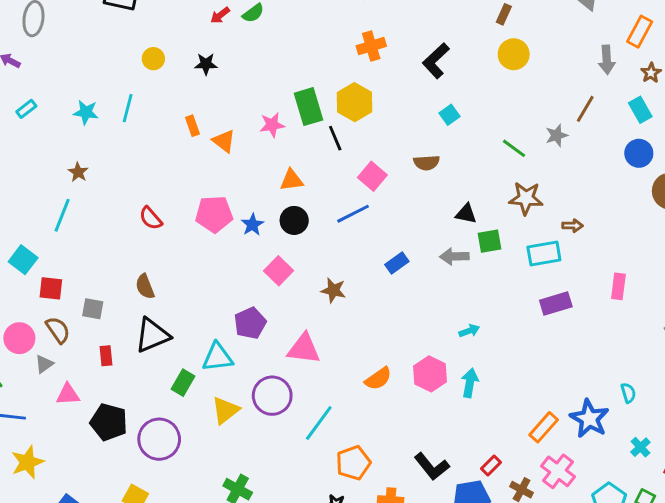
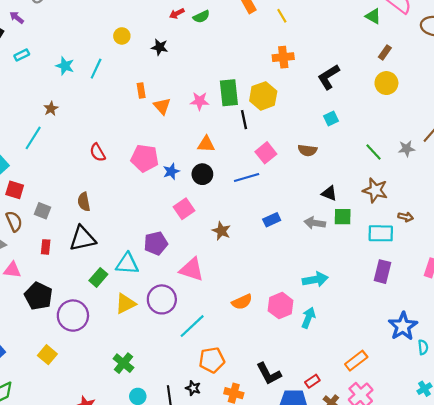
purple rectangle: (556, 303) -> (383, 272), turned -70
cyan arrow: (469, 331) -> (315, 279), size x1.6
blue star: (589, 419) -> (403, 326), moved

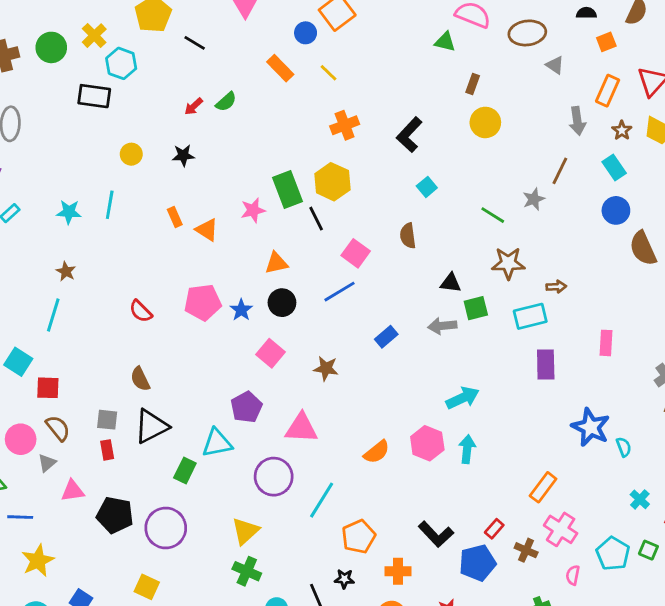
brown semicircle: (307, 150) -> (408, 236), turned 90
gray square: (43, 211) -> (107, 420), moved
yellow triangle: (125, 304) -> (245, 531), moved

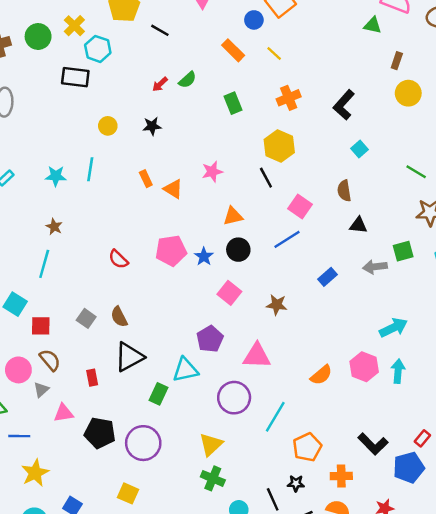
green rectangle: (288, 190) -> (233, 103), moved, size x0.7
black triangle: (451, 283) -> (358, 225), moved
gray square: (107, 420) -> (86, 318), moved, turned 30

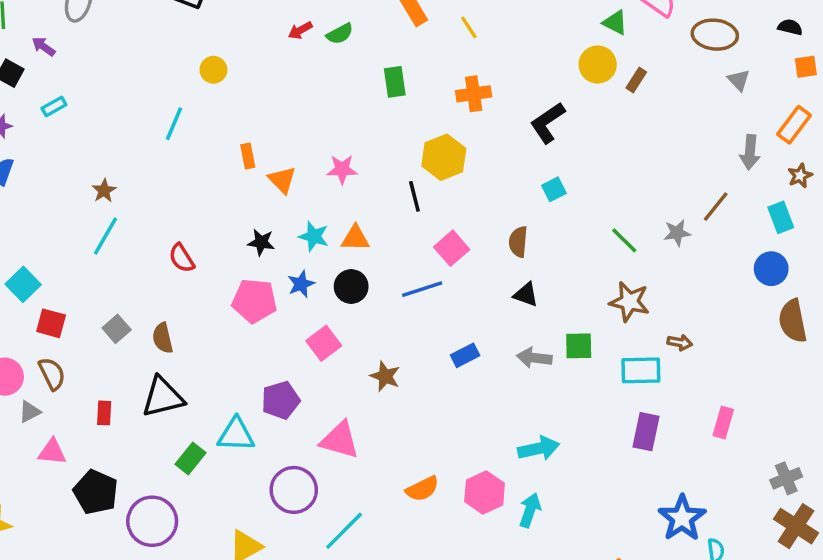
yellow circle: (408, 93) -> (598, 65), moved
black star: (152, 126) -> (261, 242), moved
cyan star: (56, 176) -> (314, 236), moved
pink pentagon: (171, 251) -> (254, 301), moved
cyan line: (44, 264) -> (105, 236), moved

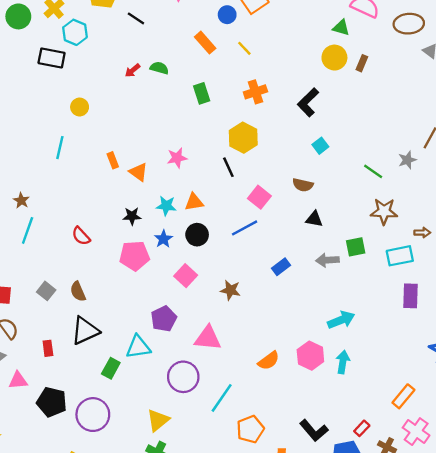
green semicircle: (340, 34) -> (159, 68), turned -126
brown semicircle: (518, 242) -> (303, 185), turned -72

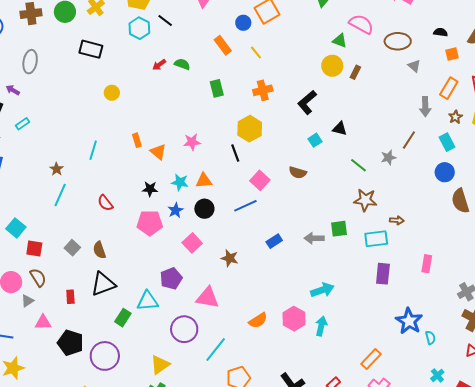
cyan hexagon: (75, 32) -> (139, 28), moved
cyan line: (60, 148) -> (93, 150), moved
black triangle: (314, 219) -> (340, 129), moved

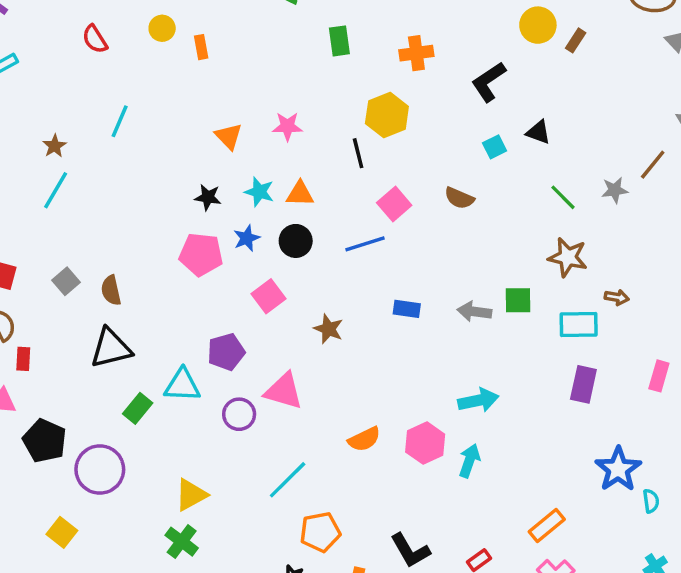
orange rectangle: (137, 140) -> (201, 47), moved
red semicircle: (105, 203) -> (95, 39), moved
blue rectangle: (274, 241) -> (407, 309), turned 35
red rectangle: (70, 297) -> (23, 359), moved
purple circle: (184, 329) -> (239, 414), moved, size x0.7

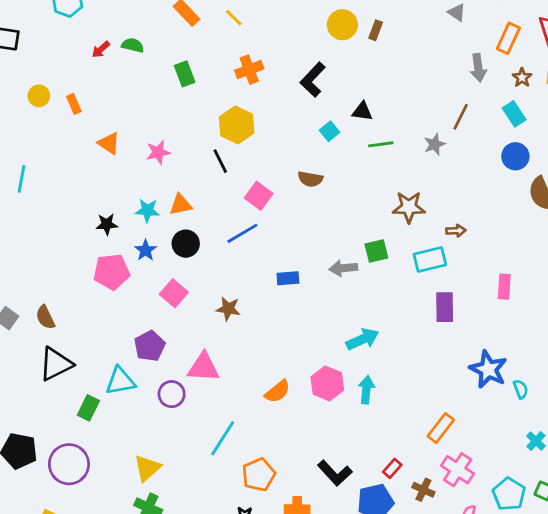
orange triangle: (229, 136) -> (109, 143), moved
green line: (563, 197) -> (381, 144), moved, turned -40

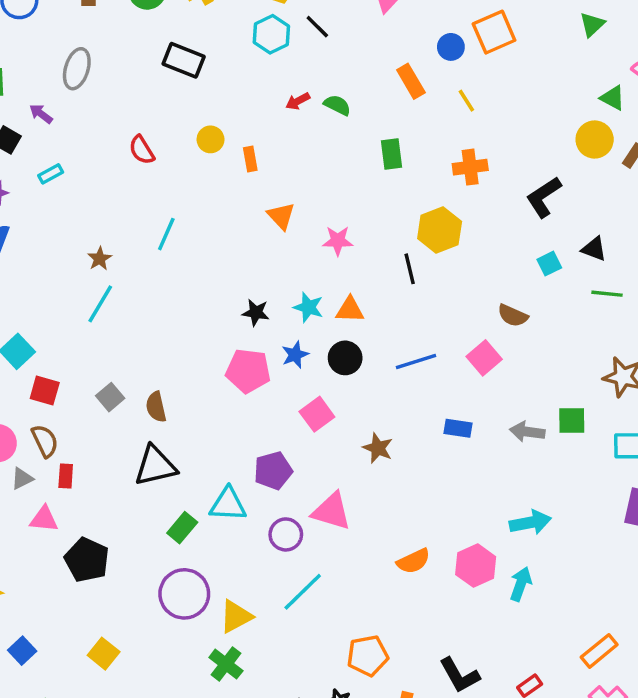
pink square: (259, 196) -> (484, 358), moved
cyan line: (223, 438) -> (303, 592), moved
purple circle: (69, 464) -> (184, 594), moved

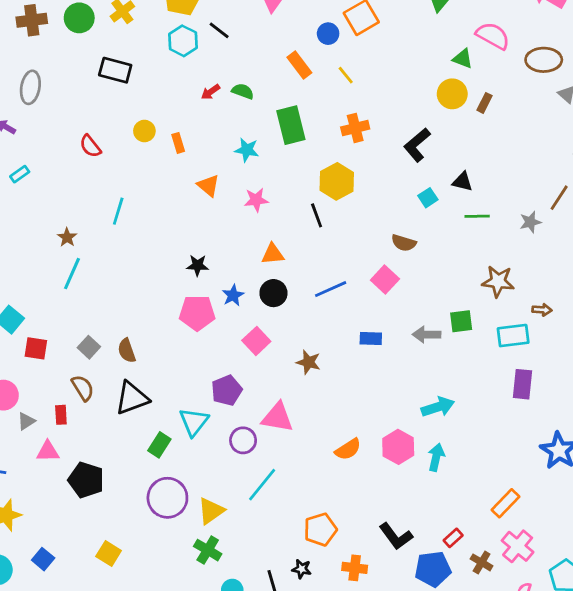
green rectangle: (392, 154) -> (291, 125), size x1.5
cyan star: (308, 307) -> (247, 150), moved
brown semicircle: (45, 441) -> (83, 388), moved
cyan triangle: (228, 504) -> (194, 422), turned -48

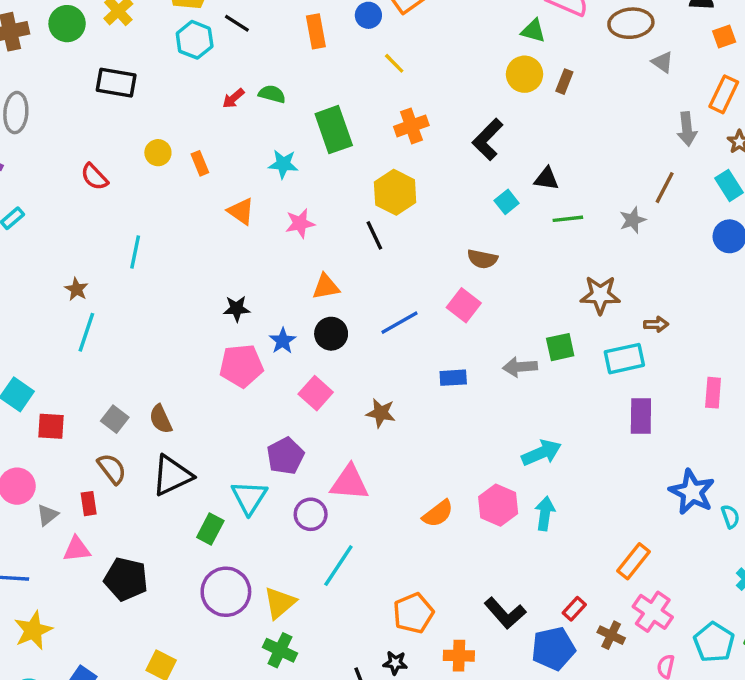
orange rectangle: (299, 65) -> (316, 31), moved, turned 32

